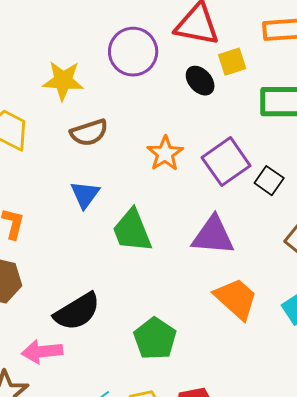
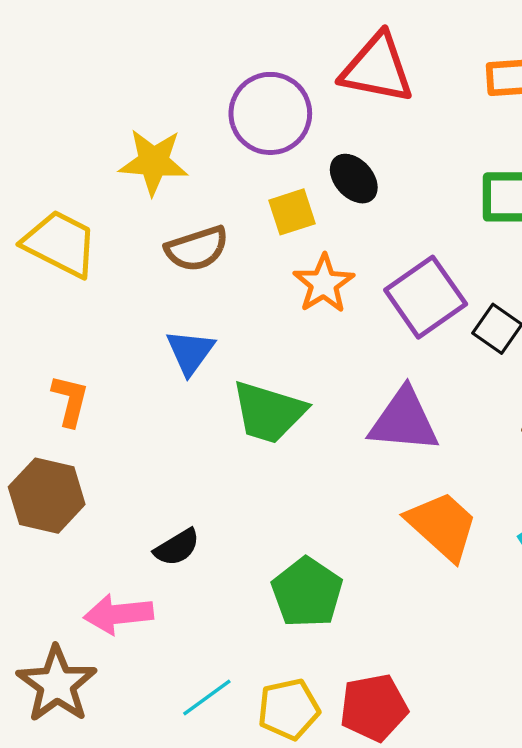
yellow square: (232, 62) -> (292, 212), moved
black ellipse: (200, 81) -> (354, 179), moved
green trapezoid: (132, 231) -> (269, 412), turned -51
black semicircle: (77, 312) -> (177, 547), size x0.6

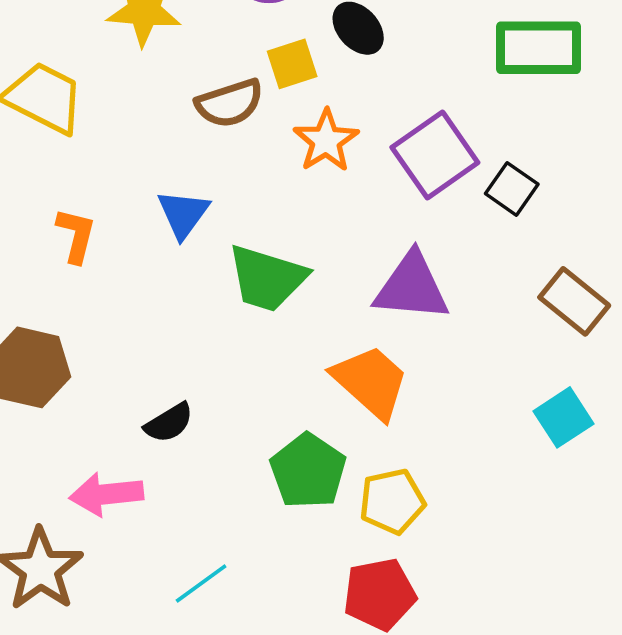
brown semicircle: (197, 249) -> (230, 103), moved
orange L-shape: (70, 400) -> (76, 235), moved
orange trapezoid: (442, 526) -> (371, 382), moved
yellow pentagon: (289, 709) -> (392, 501), moved

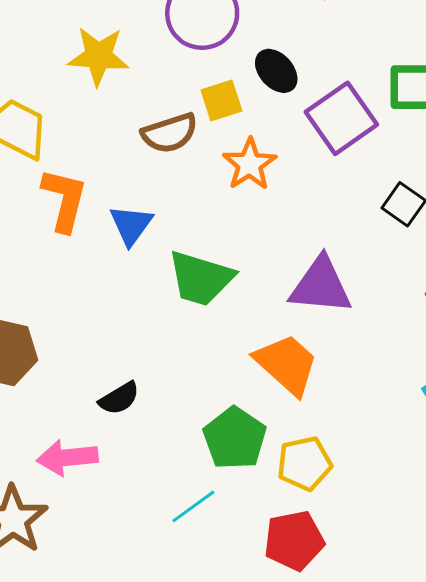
purple square: (435, 155) -> (341, 118), moved
orange L-shape: (76, 235) -> (64, 200), moved, size x1.4
cyan line: (201, 583) -> (193, 506), moved

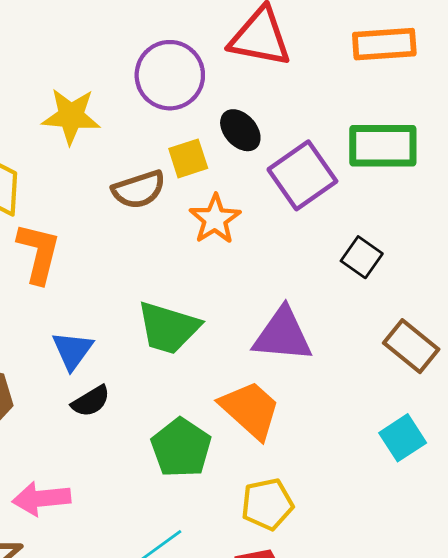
blue triangle: (131, 225) -> (72, 350), moved
black semicircle: (119, 398) -> (91, 401), moved
green pentagon: (235, 438) -> (181, 448), moved

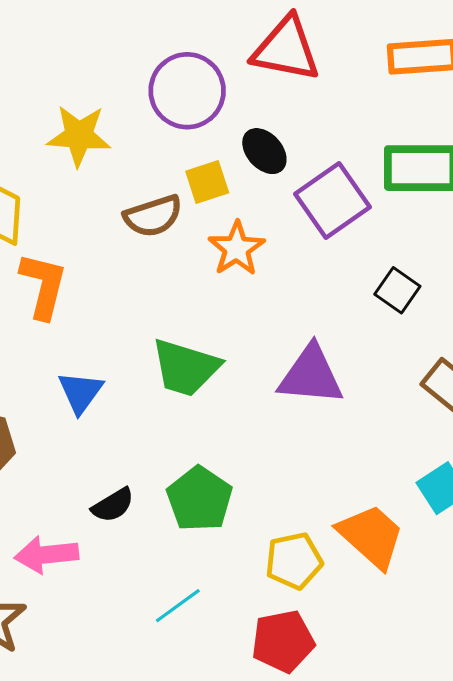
black semicircle: (91, 401) -> (113, 505), moved
orange trapezoid: (250, 410) -> (371, 536), moved

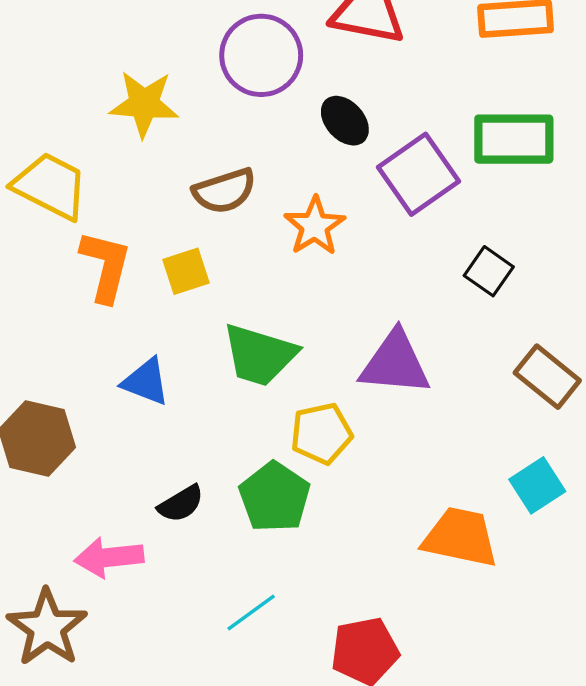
yellow square: (207, 182) -> (186, 271), moved
blue triangle: (80, 392) -> (146, 382), turned -45
orange trapezoid: (371, 536) -> (460, 537), turned -30
yellow pentagon: (294, 561) -> (321, 433), moved

